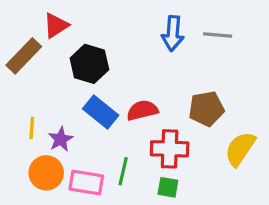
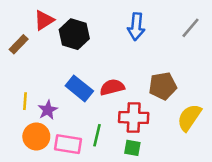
gray line: (218, 35) -> (191, 28), moved, turned -55
brown rectangle: (24, 56) -> (19, 44), size x0.7
black hexagon: (89, 64) -> (74, 34), moved

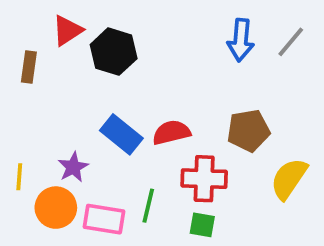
blue arrow: (136, 27) -> (241, 40), moved
brown rectangle: (19, 44) -> (29, 67), turned -36
yellow line: (25, 101) -> (19, 177), moved

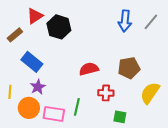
brown rectangle: (29, 67) -> (15, 35), turned 42
blue rectangle: (121, 134) -> (32, 62), moved
red cross: (204, 179) -> (106, 93), size x0.7
green square: (202, 225) -> (120, 117), moved

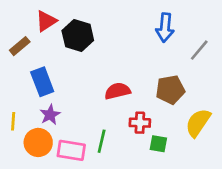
gray line: (151, 22) -> (199, 50), moved
blue rectangle: (32, 62) -> (42, 82), turned 30
green square: (120, 117) -> (158, 144), moved

